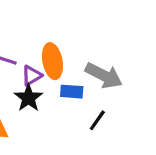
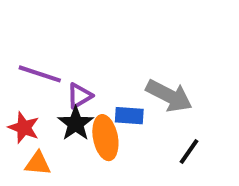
orange ellipse: (52, 61) -> (105, 138), moved
black line: (97, 120) -> (189, 151), moved

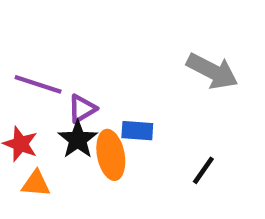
gray arrow: (169, 96) -> (212, 71), moved

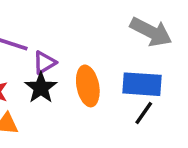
blue rectangle: (137, 131) -> (142, 84), moved, size x1.5
orange ellipse: (111, 155) -> (88, 86), moved

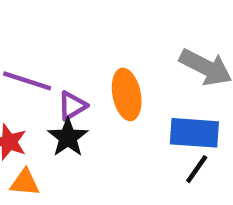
orange ellipse: (88, 86) -> (127, 94), moved

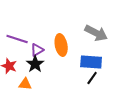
orange triangle: (25, 183) -> (25, 84), moved

